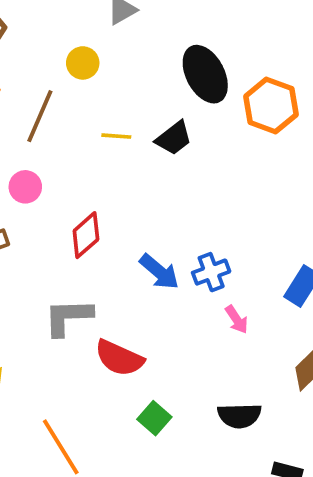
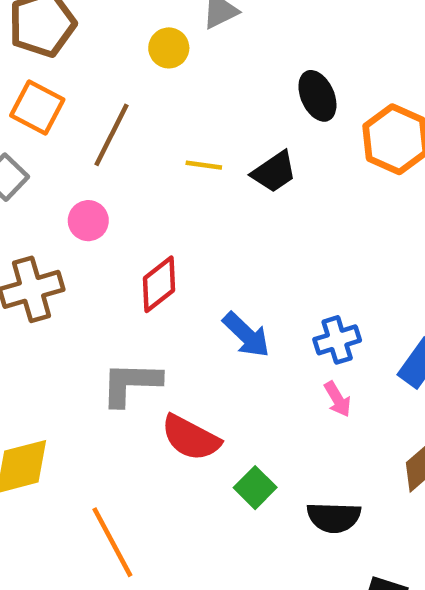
yellow circle: (83, 63) -> (169, 48), moved
black ellipse: (205, 74) -> (317, 96), size x0.7
blue cross: (211, 272) -> (337, 340), moved
green square: (154, 418) -> (255, 488), moved

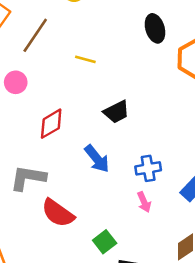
black trapezoid: (274, 172) -> (116, 112), moved
green square: (255, 488) -> (105, 242), moved

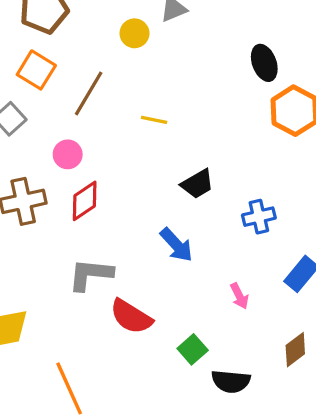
black ellipse: (155, 28) -> (264, 63), moved
red diamond: (51, 124) -> (85, 201), moved
blue cross: (148, 168) -> (259, 217), moved

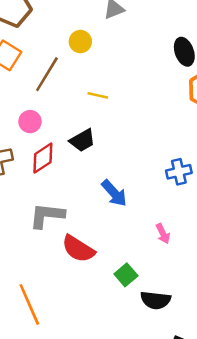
yellow circle: (134, 33) -> (80, 42), moved
black trapezoid: (197, 184) -> (82, 140), moved

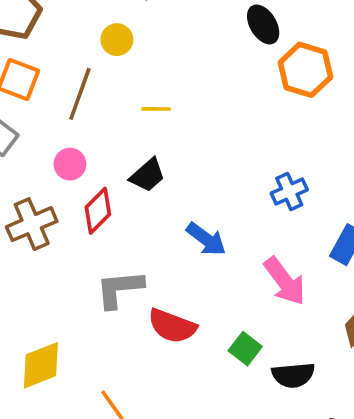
pink arrow: (163, 234) -> (285, 281), size x1.8

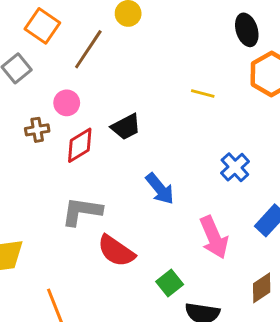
yellow line: (156, 109) -> (203, 94), moved
blue cross: (289, 192) -> (235, 167), turned -32
brown cross: (32, 224) -> (37, 130), moved, size x0.6

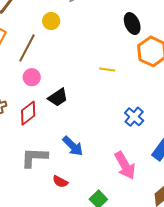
pink circle: (67, 103) -> (32, 77), moved
blue arrow: (160, 189) -> (73, 146), moved
red semicircle: (116, 251) -> (60, 182), size x0.6

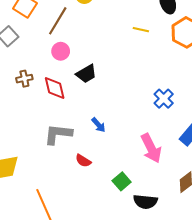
yellow line: (107, 69) -> (141, 30), moved
red diamond: (28, 113) -> (55, 88), turned -70
blue arrow: (73, 146) -> (98, 125), size x0.7

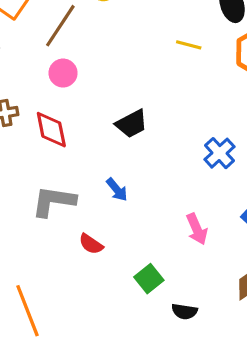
black trapezoid: (86, 74) -> (132, 124), moved
pink arrow: (151, 148) -> (197, 229), size x0.7
black semicircle: (145, 202) -> (184, 311), size x0.7

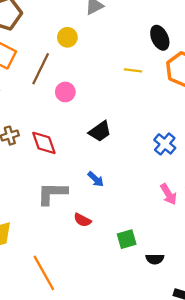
pink circle: (63, 73) -> (65, 92), moved
pink arrow: (197, 229) -> (168, 194), moved
green square: (149, 279) -> (127, 239), turned 30

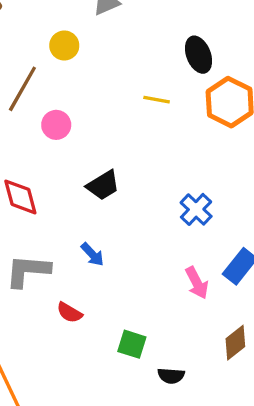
green square: (127, 239) -> (132, 344), turned 30

